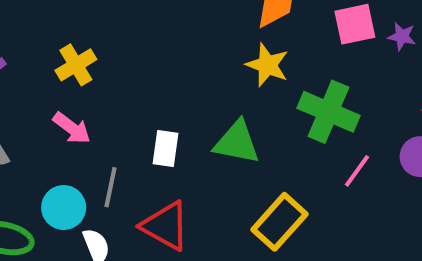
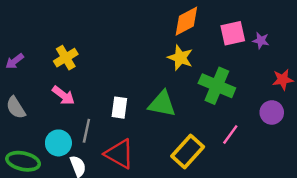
pink line: (357, 171) -> (230, 134), moved

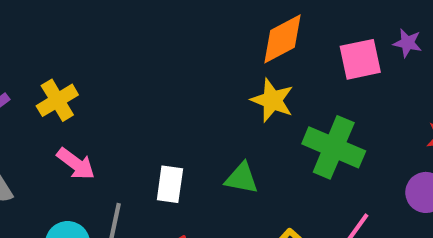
purple star: (261, 41) -> (407, 43), moved
yellow cross: (66, 58) -> (57, 100), moved
green triangle: (162, 104) -> (242, 178), size x0.7

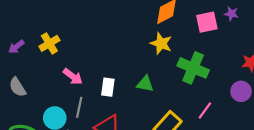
pink arrow: (76, 164) -> (73, 76), moved

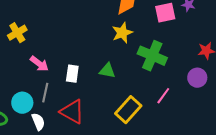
yellow star: (161, 43) -> (122, 33), turned 30

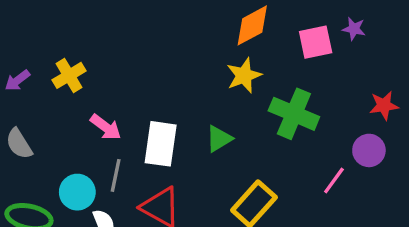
green triangle: (107, 71) -> (219, 139), turned -42
white rectangle: (72, 74) -> (161, 144), size x1.5
pink line: (163, 96) -> (334, 180), moved

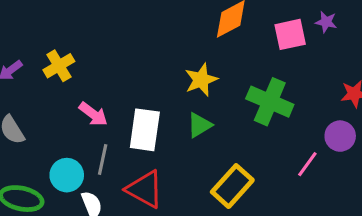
yellow star: (244, 75) -> (201, 80), moved

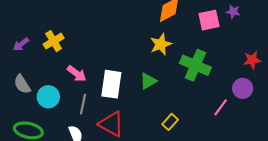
yellow star: (201, 80) -> (161, 44), moved
cyan circle: (67, 175) -> (48, 97), moved
yellow rectangle: (232, 186) -> (170, 122), size x0.6

